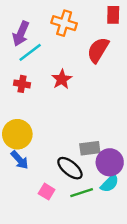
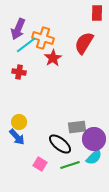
orange cross: (64, 23) -> (43, 38), moved
red star: (62, 79) -> (53, 58), moved
yellow circle: (17, 134) -> (19, 122), moved, size x0.6

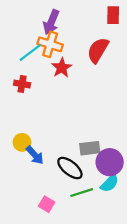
purple arrow: (18, 29) -> (51, 22), moved
blue arrow: (17, 137) -> (35, 155), moved
pink square: (40, 164) -> (47, 204), moved

